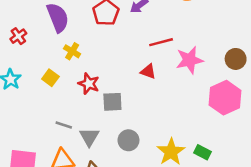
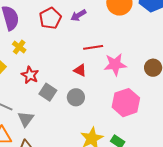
pink hexagon: (225, 98) -> (126, 103), moved
gray square: (112, 102) -> (48, 92), turned 30
gray circle: (128, 140) -> (76, 97), moved

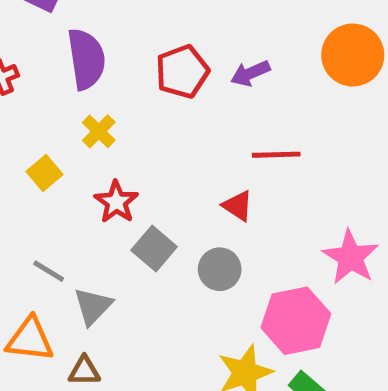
pink star: (115, 64) -> (351, 257), moved, turned 30
pink hexagon: (126, 103) -> (296, 321), moved

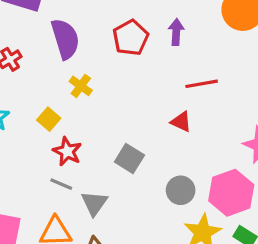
purple arrow: (250, 73) -> (176, 32), turned 125
red star: (116, 202) -> (67, 151), moved
gray circle: (220, 269) -> (181, 190), moved

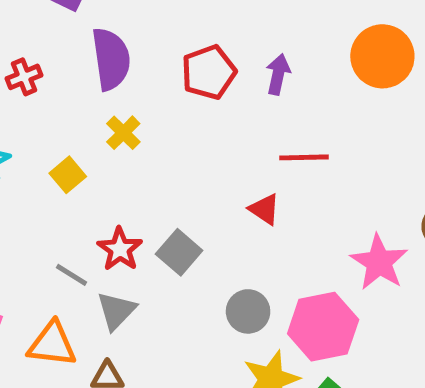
red star: (67, 151) -> (120, 249), moved

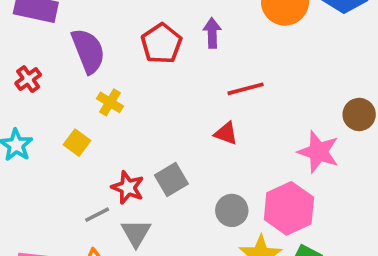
gray square: (179, 252) -> (171, 179), turned 32
gray line: (72, 275) -> (97, 215), turned -45

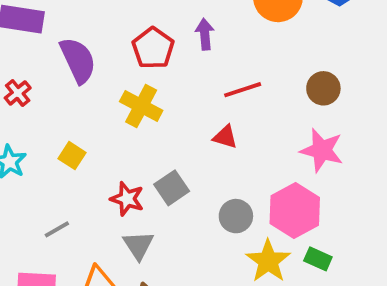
yellow cross: (110, 102) -> (141, 106), moved, size x1.5
brown circle: (359, 114) -> (323, 88), moved
gray line: (97, 215) -> (57, 229), moved

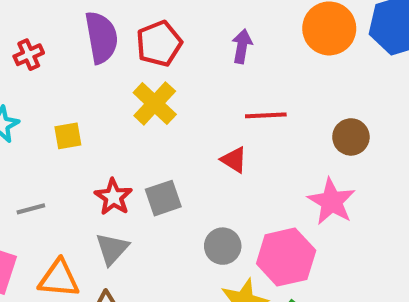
red pentagon: (153, 48) -> (159, 44), moved
yellow square: (72, 156) -> (68, 136), turned 32

